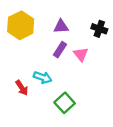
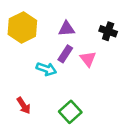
cyan arrow: (43, 77) -> (46, 69), moved
red arrow: (22, 88) -> (24, 106), moved

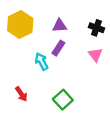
pink triangle: (88, 59) -> (95, 55), moved
cyan arrow: (46, 69) -> (42, 62), turned -138

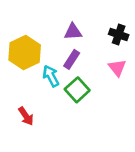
yellow hexagon: (20, 24) -> (25, 52), moved
green square: (63, 100) -> (77, 90), moved

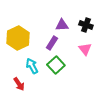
purple triangle: (73, 32) -> (62, 25), moved
cyan arrow: (51, 76) -> (32, 66), moved

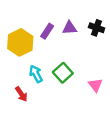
purple rectangle: (52, 43) -> (47, 31), moved
pink triangle: (85, 49) -> (95, 85), moved

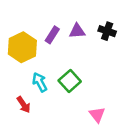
pink triangle: (95, 85) -> (97, 115), moved

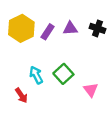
yellow hexagon: (22, 47) -> (21, 28), moved
pink triangle: (97, 115) -> (91, 90), moved

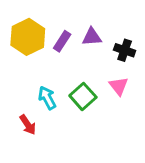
black cross: (98, 28) -> (125, 50), moved
pink triangle: (91, 90) -> (119, 86), moved

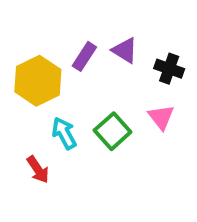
yellow hexagon: (28, 37) -> (38, 81), moved
purple triangle: (92, 37) -> (125, 50), turned 36

